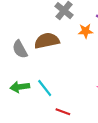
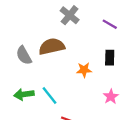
orange star: (86, 31) -> (84, 70), moved

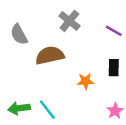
gray semicircle: (24, 55) -> (19, 34), moved

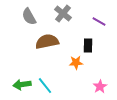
gray semicircle: (19, 34) -> (29, 17), moved
black rectangle: (114, 68) -> (88, 46), moved

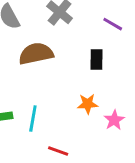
orange star: (76, 63) -> (88, 104), moved
cyan line: (45, 86) -> (33, 119), turned 48

